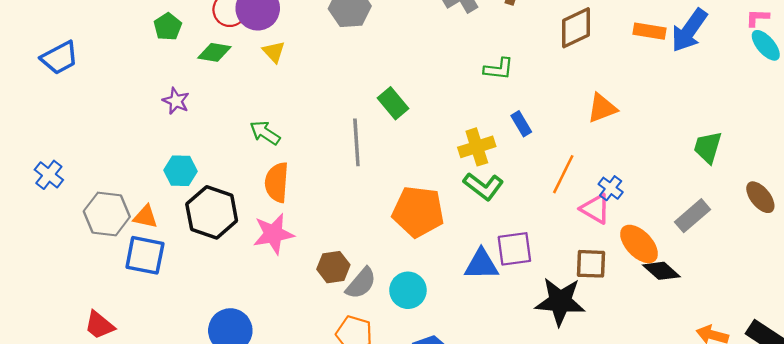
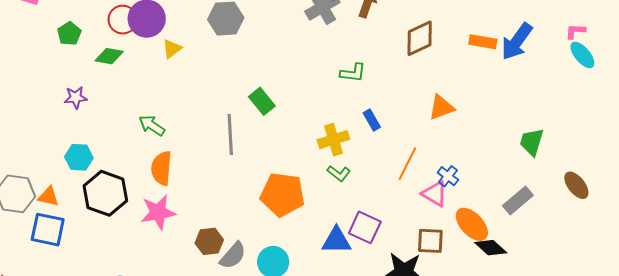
yellow triangle: (274, 52) -> (172, 49), moved, turned 35
purple star: (176, 101) -> (76, 97), turned -30
green L-shape: (483, 186) -> (339, 173), size x0.7
purple square: (514, 249) -> (365, 227), turned 32

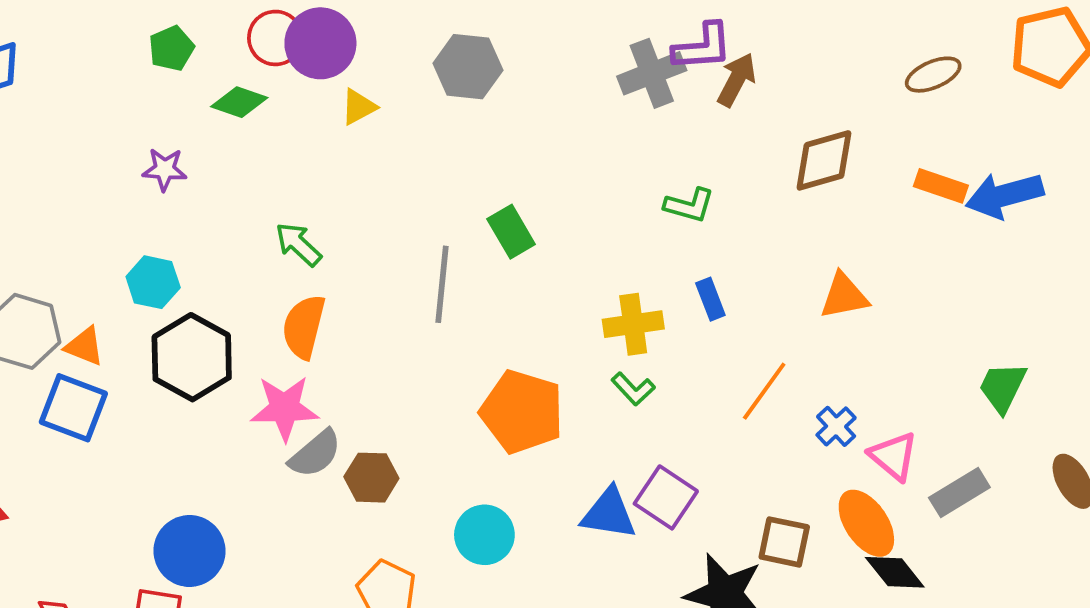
blue arrow: (517, 41) -> (1004, 195), turned 30
pink triangle: (435, 194) -> (893, 456), moved
gray semicircle: (233, 255) -> (315, 454), moved

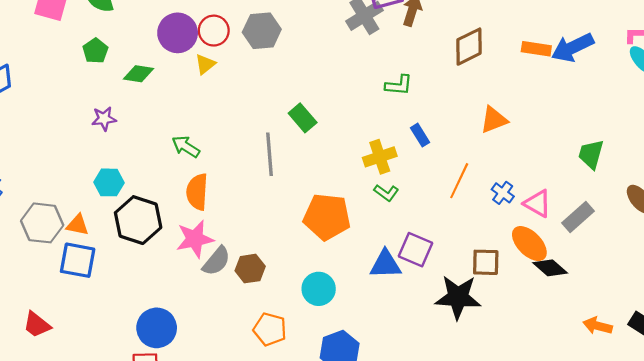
red circle: (275, 38) -> (214, 31), moved

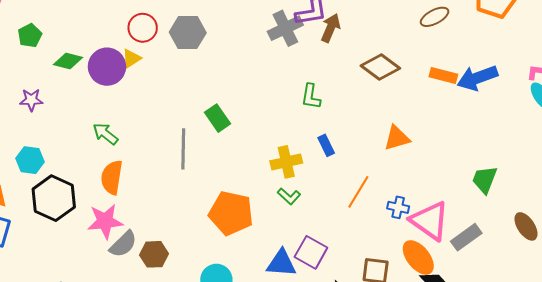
purple circle: (178, 33) -> (107, 67), moved
brown diamond: (469, 47) -> (380, 67), turned 57
green L-shape: (399, 85) -> (311, 97), turned 88
blue cross: (503, 193) -> (398, 207), turned -30
pink triangle: (538, 204) -> (430, 221), size x1.5

